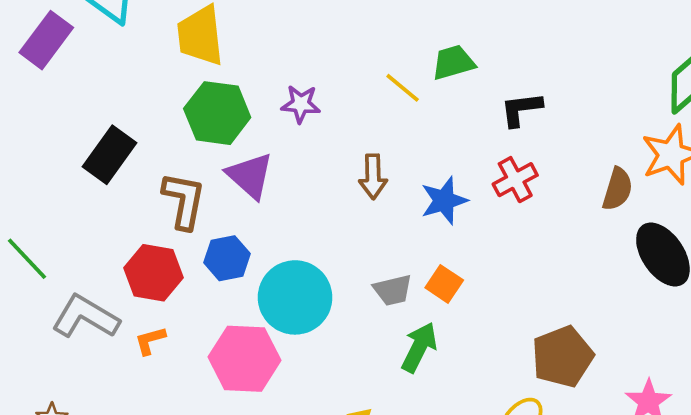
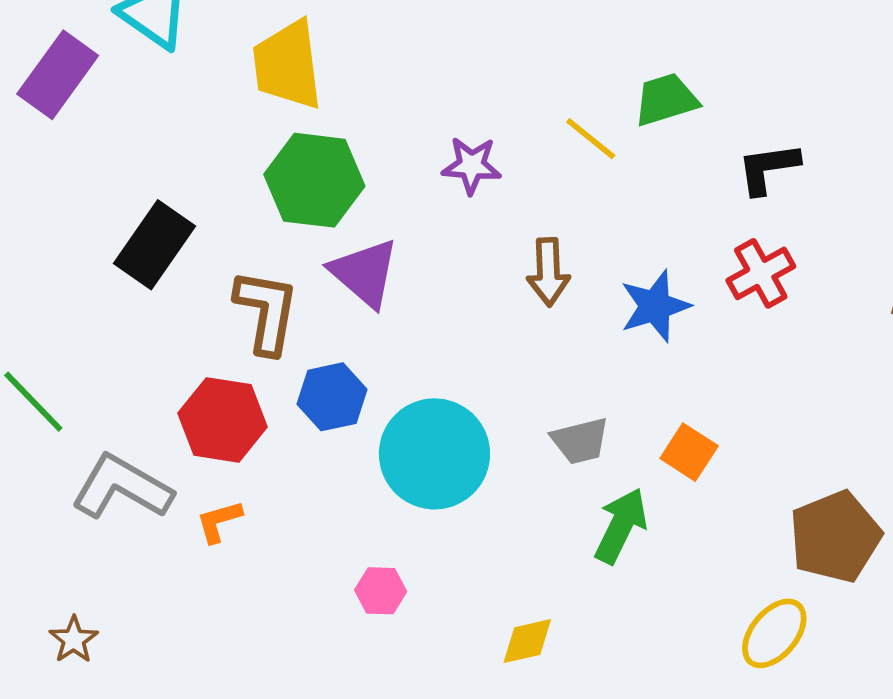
purple star: (301, 104) -> (472, 165), moved
orange square: (444, 284) -> (689, 452), moved
pink hexagon: (244, 359) -> (381, 591), moved, size x0.5

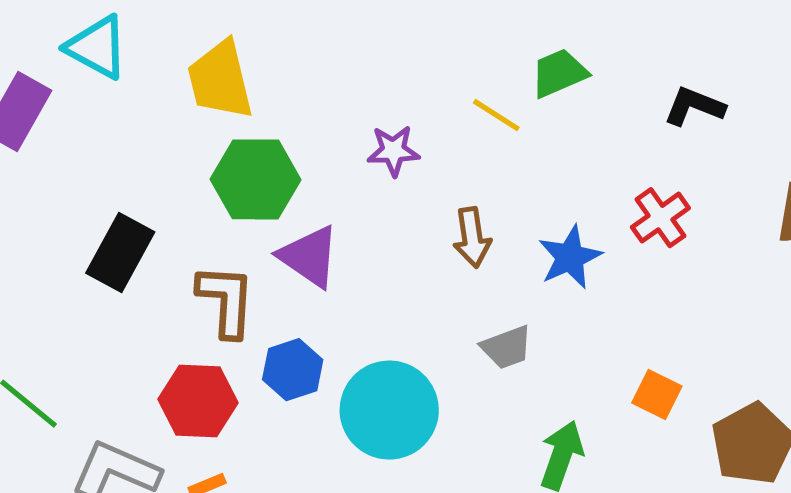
black L-shape: (768, 168) -> (694, 106), moved, turned 36
gray trapezoid: (580, 441) -> (507, 347), moved
orange square: (689, 452) -> (657, 395), moved

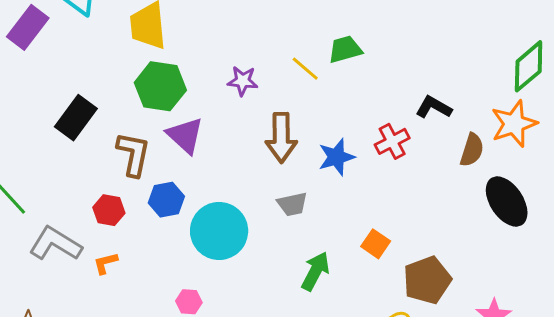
black L-shape: (694, 106) -> (434, 107), moved
brown arrow: (472, 237) -> (281, 138), size x1.4
red hexagon: (198, 401) -> (109, 210), size x0.7

